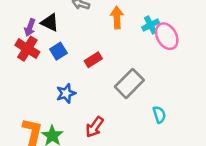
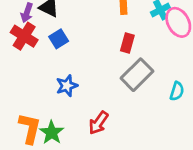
red rectangle: (93, 60) -> (127, 43), moved, turned -42
cyan semicircle: (159, 115) -> (177, 91), moved, turned 35

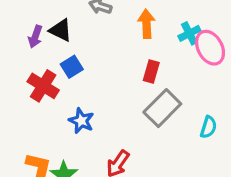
red cross: (24, 36) -> (43, 86), moved
blue star: (67, 86) -> (81, 121), turned -30

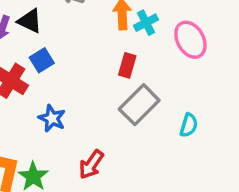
cyan cross: (189, 33) -> (146, 23), moved

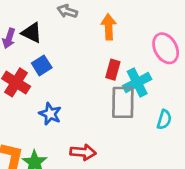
cyan cross: (146, 23) -> (137, 82), moved, size x1.4
gray rectangle: (139, 105) -> (123, 102), turned -44
red arrow: (91, 165) -> (83, 152), turned -120

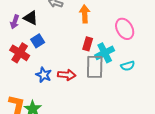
cyan semicircle: (164, 120) -> (128, 66), moved, turned 56
red arrow: (83, 152) -> (67, 75), moved

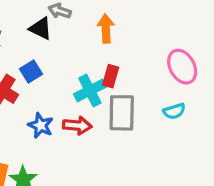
black triangle: (31, 18) -> (41, 28), moved
pink ellipse: (125, 29) -> (182, 67), moved
cyan cross: (105, 53) -> (90, 91), moved

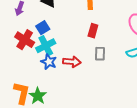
cyan cross: (90, 91) -> (46, 46), moved
gray rectangle: (122, 113) -> (100, 54), size x0.6

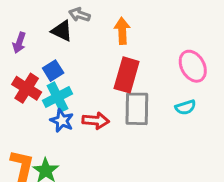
red rectangle: (93, 31) -> (127, 75), size x1.6
gray rectangle: (100, 54) -> (137, 109), size x1.6

